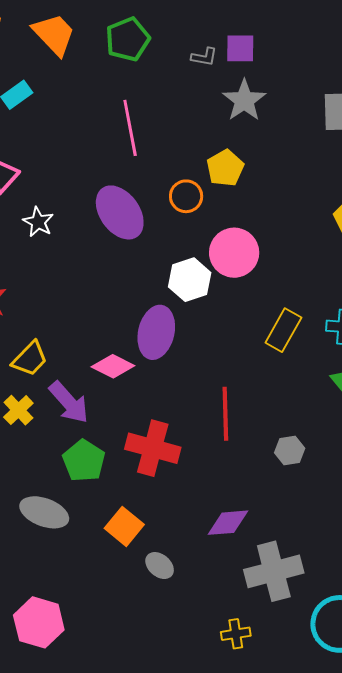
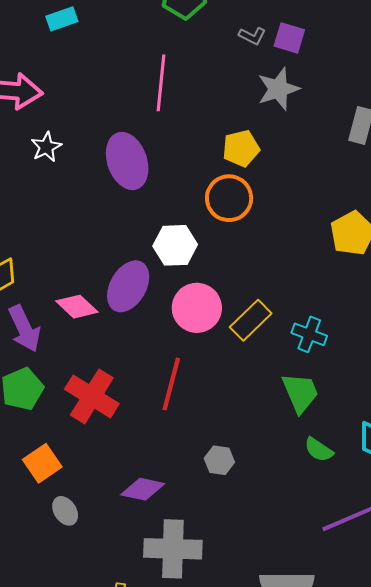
orange circle: (186, 196) -> (229, 198), moved, size x1.4
pink circle: (234, 253) -> (197, 308), moved
gray hexagon: (290, 451) -> (219, 460), moved

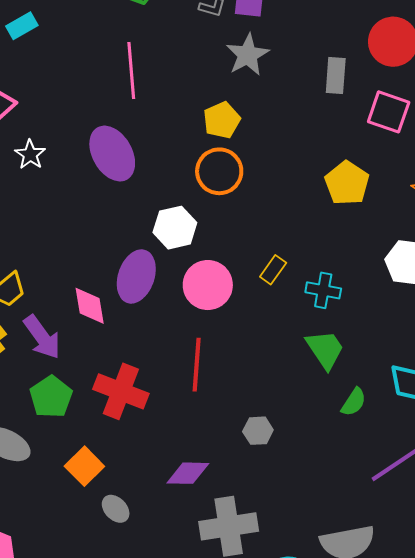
pink diamond: (77, 307) -> (90, 306), turned 48
yellow rectangle: (251, 320) -> (273, 270), moved, size x0.7
green semicircle: (319, 450) -> (354, 402), turned -80

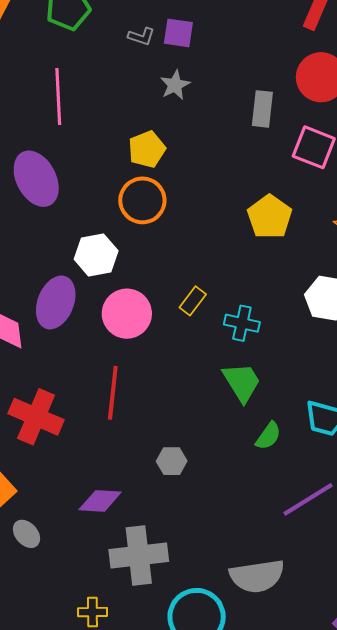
gray star: (248, 55) -> (175, 85), size x0.7

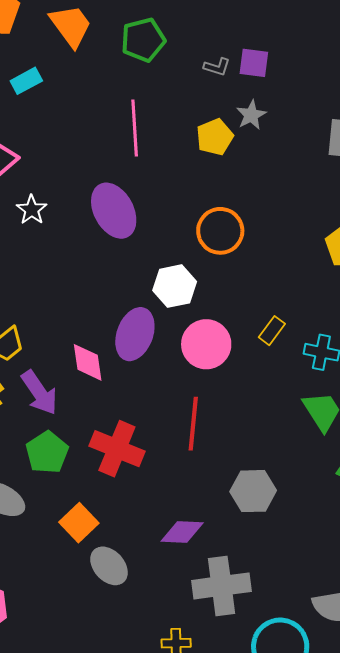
yellow pentagon: (147, 149) -> (215, 137), moved
gray hexagon: (172, 461) -> (253, 491), size x1.5
gray ellipse: (27, 534) -> (109, 566), size x1.4

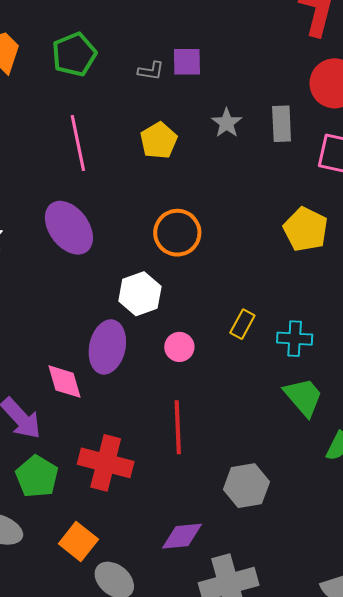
gray star: (251, 115) -> (227, 123), moved
pink circle: (206, 344) -> (179, 347), size x0.6

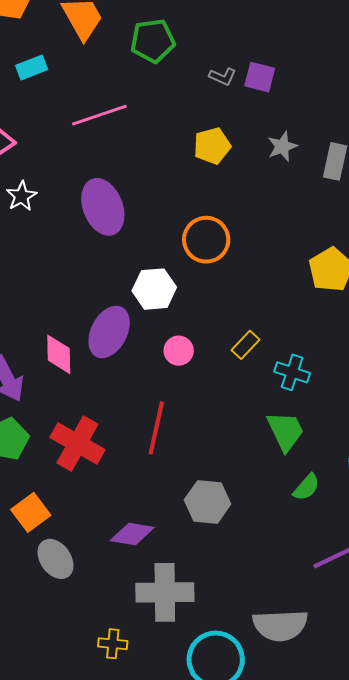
pink line: (78, 143) -> (99, 115), moved, turned 68

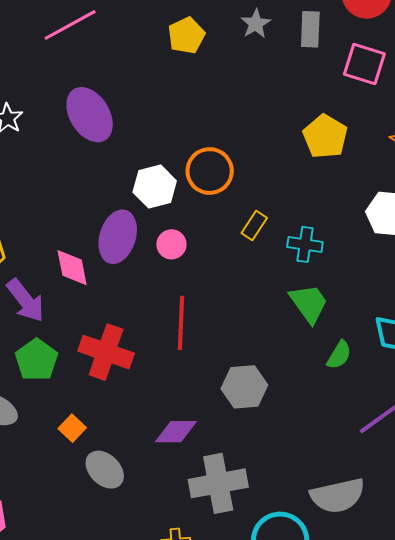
orange circle: (206, 240) -> (210, 171), moved
pink circle: (179, 351) -> (171, 244), moved
orange square: (31, 512) -> (72, 428), size x0.7

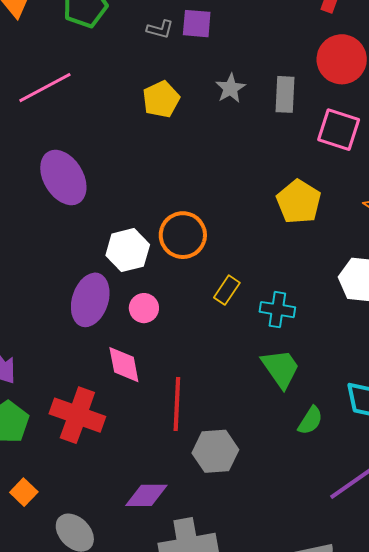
pink diamond: (72, 268) -> (124, 365), moved
red line: (181, 323) -> (177, 404), moved
orange square: (72, 428) -> (24, 492), moved

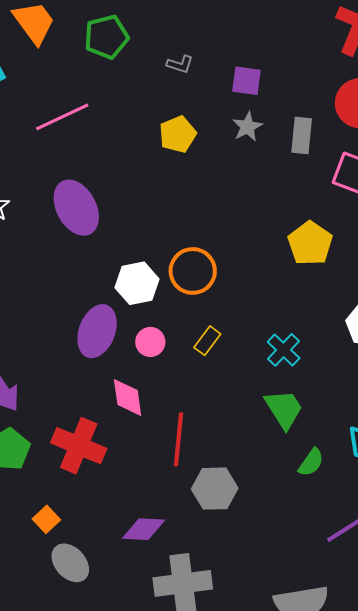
purple square: (197, 24) -> (246, 81), moved
yellow rectangle: (227, 290) -> (207, 341), moved
cyan cross: (277, 310) -> (284, 350), turned 32
orange square: (24, 492) -> (46, 519), moved

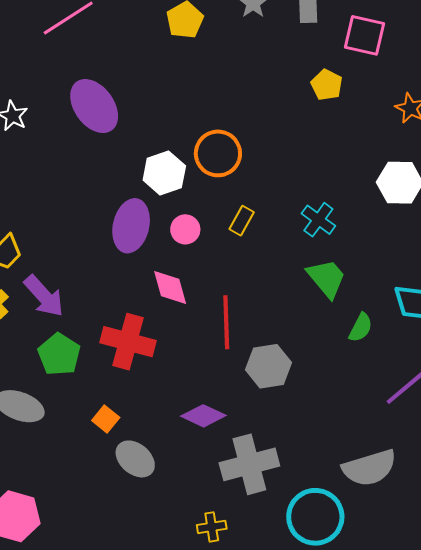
yellow pentagon: (310, 243) -> (327, 85), moved, size x0.7
purple diamond: (144, 529) -> (203, 416), turned 30

